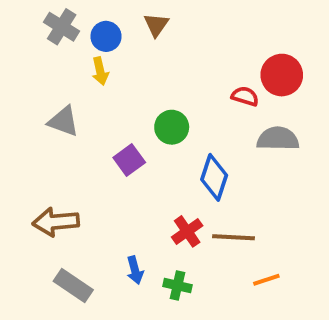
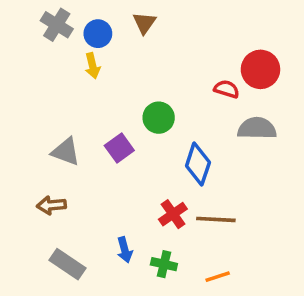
gray triangle: (64, 121) -> (66, 152), moved
brown arrow: (56, 222) -> (51, 205), size x0.7
orange line: (266, 280) -> (218, 277), moved

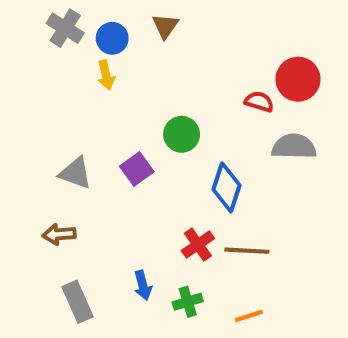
gray rectangle: (67, 264) -> (77, 302), turned 32
green cross: (164, 264) -> (188, 302), turned -30

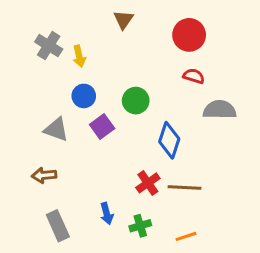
gray cross: (65, 28) -> (49, 46), moved
blue circle: (112, 38) -> (84, 96), moved
red circle: (298, 79) -> (189, 35), moved

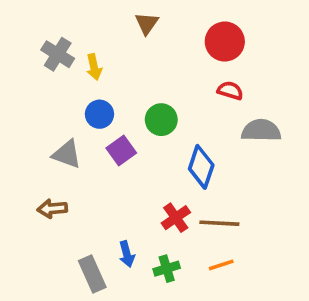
gray rectangle: (58, 226) -> (92, 274), moved
orange line: (186, 236) -> (221, 265), moved

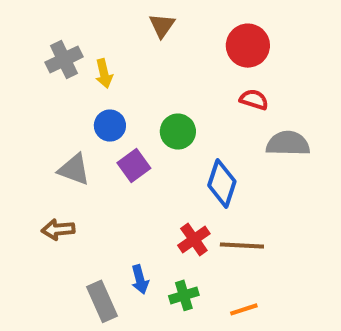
gray cross: (58, 54) -> (64, 60), turned 32
orange line: (221, 265) -> (244, 309), moved

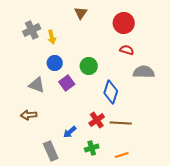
blue arrow: (140, 279) -> (70, 132), moved, turned 64

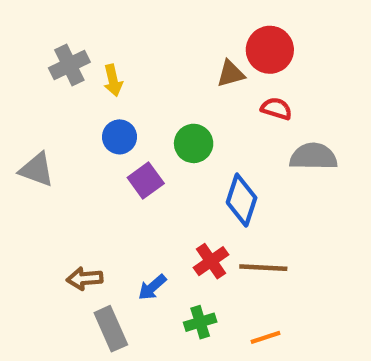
brown triangle: (81, 13) -> (231, 74), moved, turned 40
gray triangle: (37, 85) -> (37, 170), moved
brown arrow: (29, 115) -> (85, 279), moved

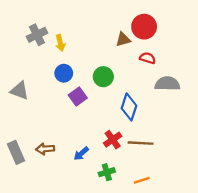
gray rectangle: (111, 329) -> (16, 152), moved

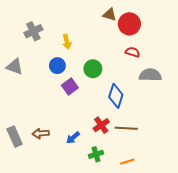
brown triangle: (123, 39) -> (110, 14), moved, turned 32
yellow arrow: (60, 43) -> (67, 42), moved
gray triangle: (19, 91) -> (15, 67), moved

